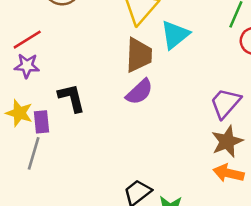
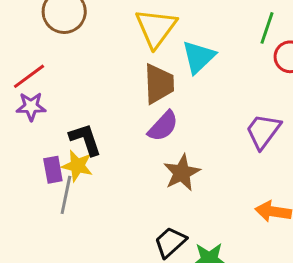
yellow star: (19, 113) -> (77, 166), moved
brown star: (227, 141) -> (182, 173), moved
gray line: (34, 153) -> (66, 195), moved

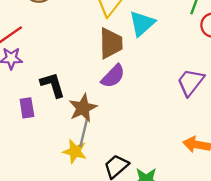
yellow star: (77, 166) -> (75, 151), moved
brown star: (182, 173) -> (83, 108), moved
gray line: (66, 195) -> (84, 133), moved

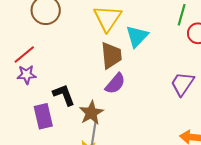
purple rectangle: (27, 108) -> (43, 116), size x1.4

